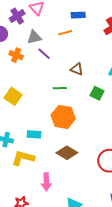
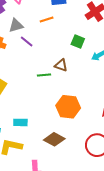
brown triangle: (77, 69) -> (61, 65), moved
green square: (97, 93) -> (78, 41), moved
orange hexagon: (63, 117) -> (68, 107), moved

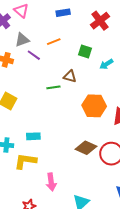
orange line: (47, 19) -> (54, 42), moved
orange hexagon: (68, 107) -> (94, 106), moved
brown diamond: (54, 139) -> (86, 148), moved

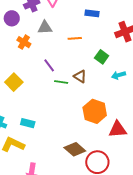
purple line: (34, 55) -> (49, 65), moved

